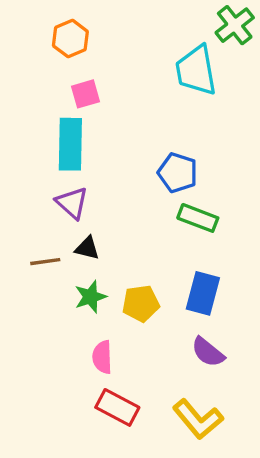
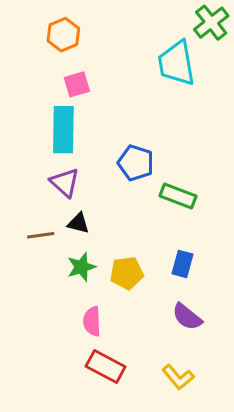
blue pentagon: (178, 173) -> (136, 163), moved
blue rectangle: (203, 293) -> (183, 264), size x0.7
yellow L-shape: (198, 419) -> (178, 377), size x0.7

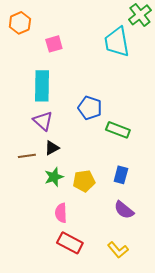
orange hexagon: (63, 35) -> (20, 23), moved
pink square: (77, 84) -> (54, 44), moved
black triangle: (78, 223) -> (52, 148), turned -42

